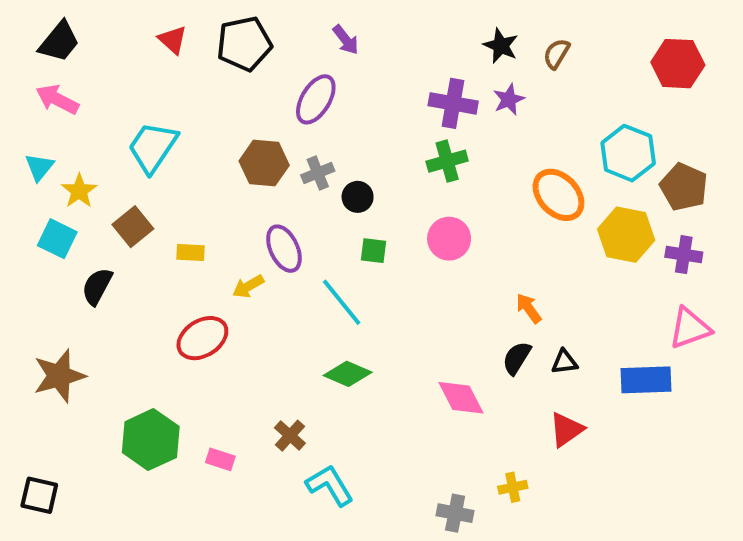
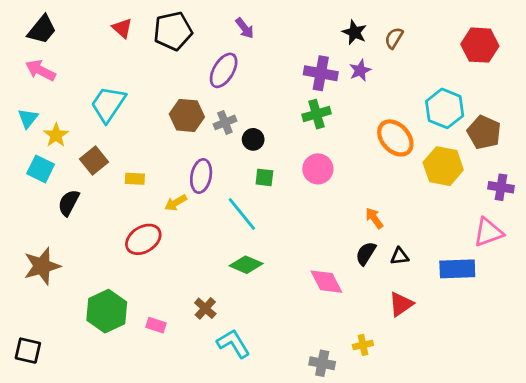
purple ellipse: (284, 249) -> (201, 176), turned 36
purple cross: (684, 255) -> (501, 187), moved

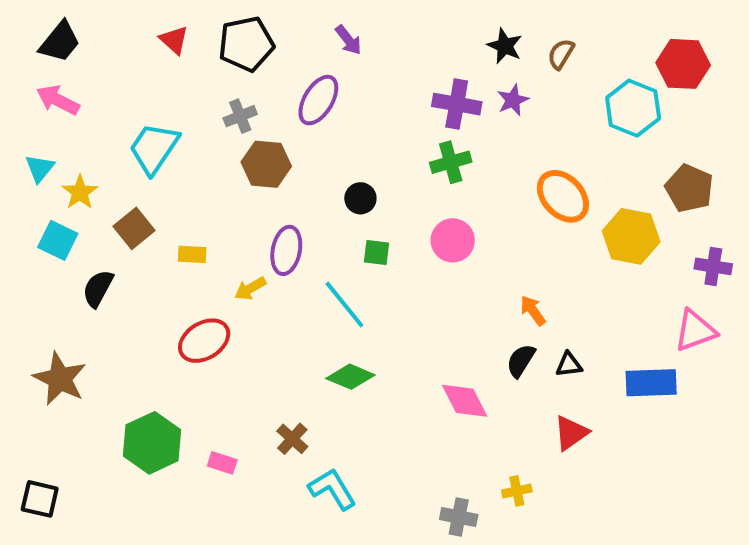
cyan hexagon: (445, 108) -> (633, 108), moved
gray cross: (225, 122) -> (240, 116), moved
brown star: (42, 266) -> (60, 379), turned -30

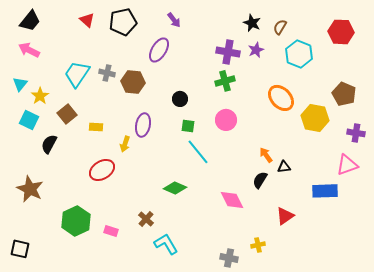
cyan hexagon: (633, 108) -> (299, 54), moved
gray cross: (240, 116) -> (107, 73), moved, turned 35
yellow arrow: (250, 288) -> (125, 144), turned -42
cyan line: (344, 305) -> (198, 152), moved
black triangle: (569, 365) -> (284, 167), moved

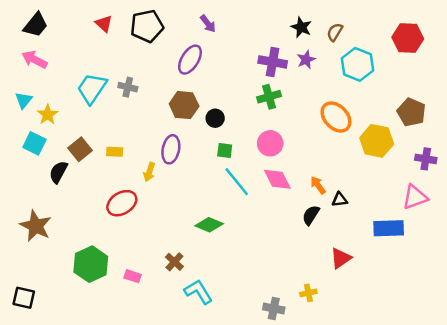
brown hexagon: (133, 82) -> (184, 105), moved
brown square: (67, 114) -> (80, 149), moved
pink diamond: (232, 200) -> (277, 179), moved

